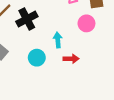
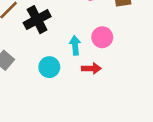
pink circle: (86, 23) -> (102, 37), moved

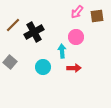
pink circle: (102, 37) -> (76, 37), moved

